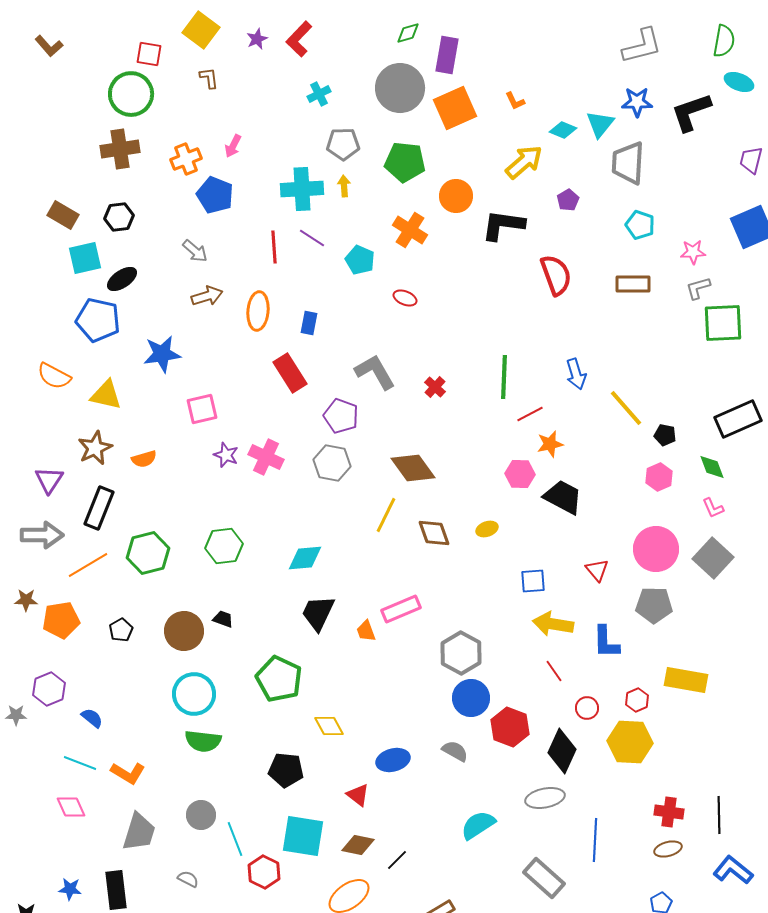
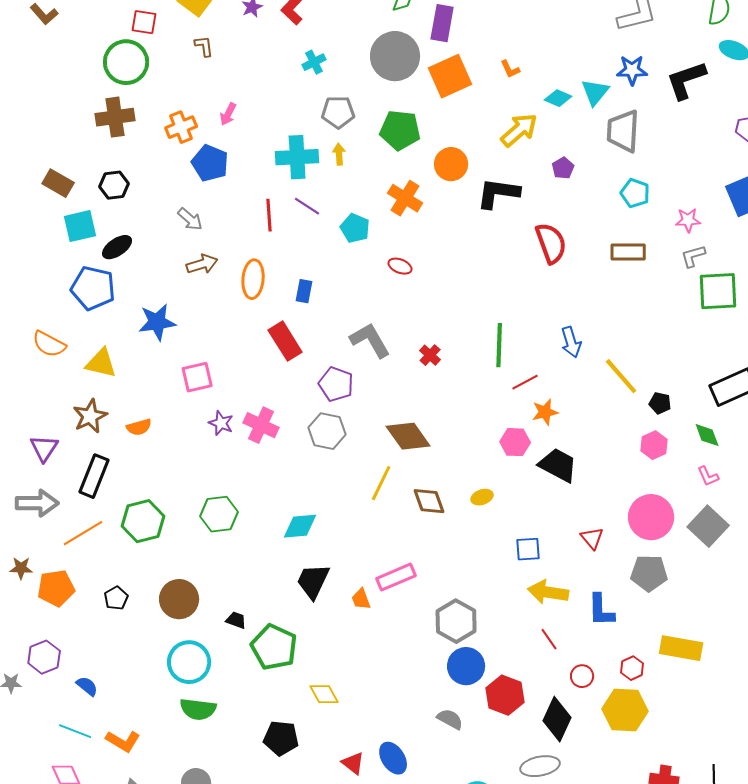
black trapezoid: (223, 619) -> (236, 620), moved
blue ellipse: (393, 760) -> (393, 758), moved, turned 72

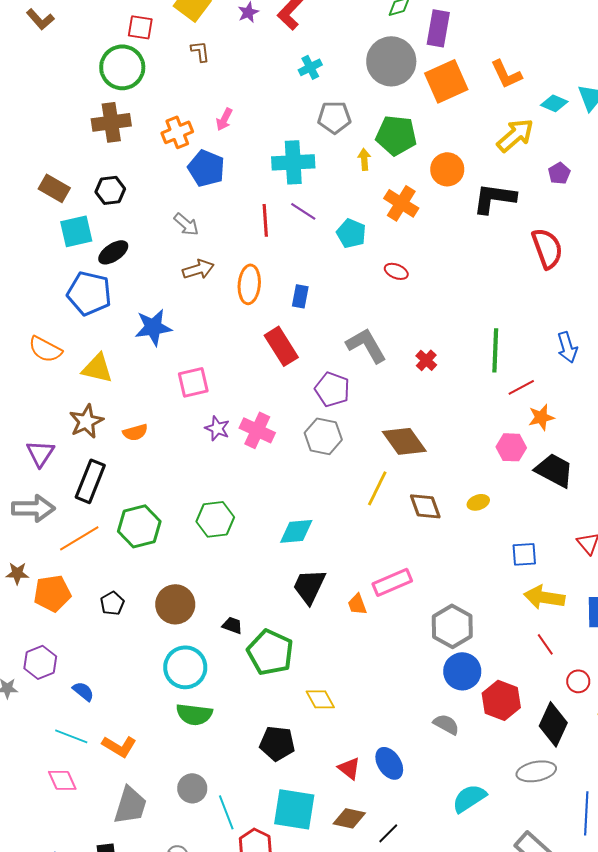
orange L-shape: (510, 69) -> (506, 74), size x1.6
yellow arrow: (339, 154) -> (364, 159), moved

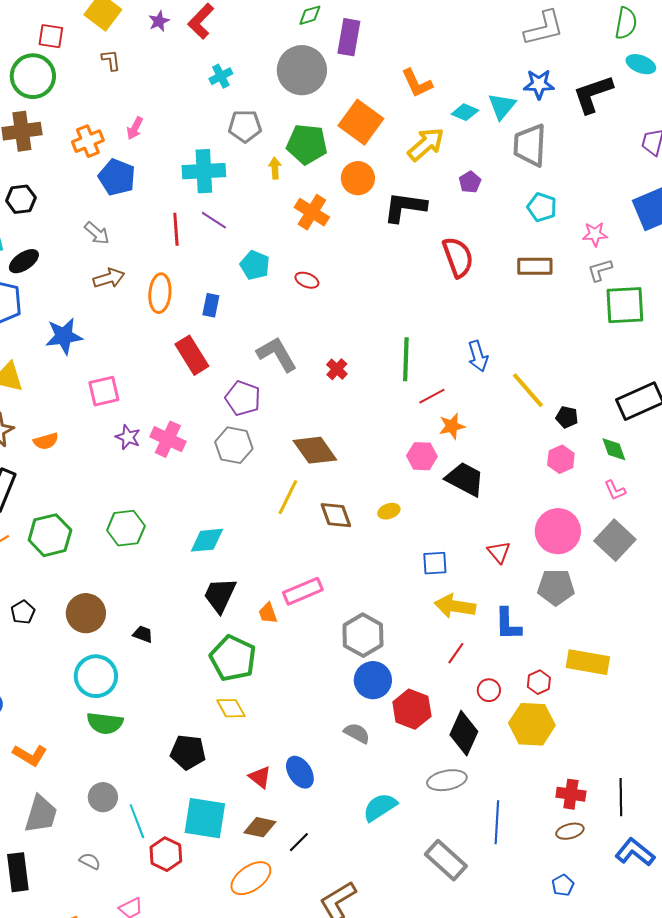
orange square: (446, 81) -> (361, 122), moved, turned -30
cyan pentagon: (351, 233) -> (255, 265), moved
red line: (545, 644) -> (456, 653), turned 70
green pentagon: (270, 652) -> (233, 658), moved

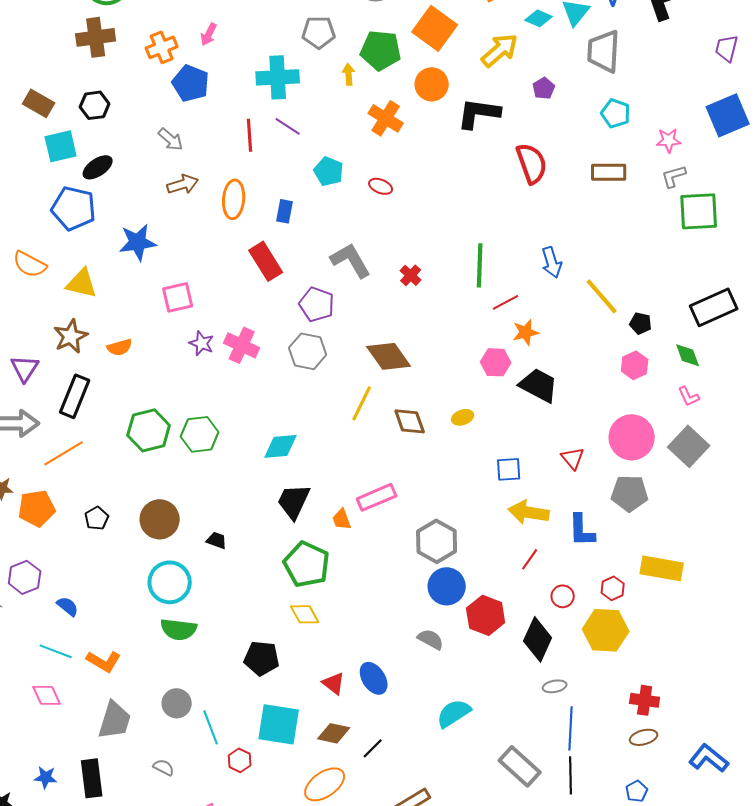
green hexagon: (50, 535) -> (149, 430), moved
gray ellipse: (447, 780) -> (555, 686), moved, size x0.6
black line: (621, 797) -> (571, 775), moved
red hexagon: (166, 854) -> (240, 760), size x0.7

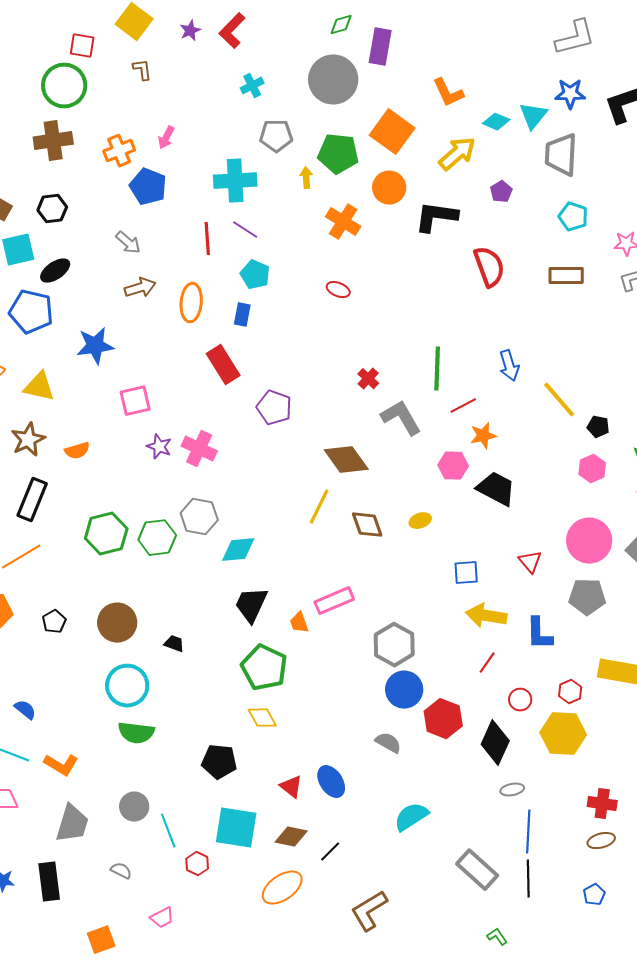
cyan pentagon: (329, 171) -> (255, 275), moved
gray L-shape: (351, 260) -> (401, 418), moved
gray hexagon: (308, 351) -> (199, 517), moved

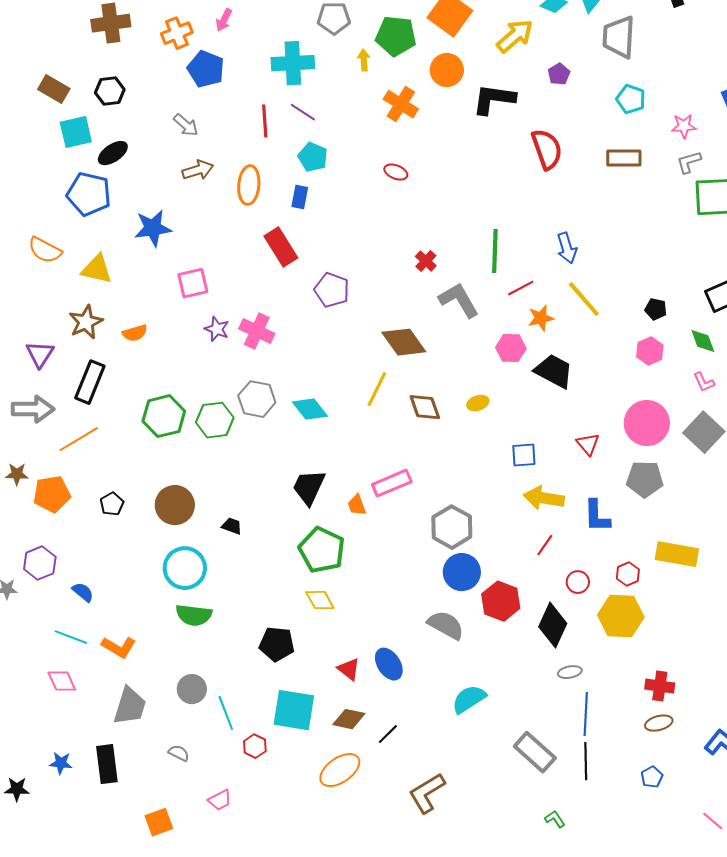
yellow line: (559, 400) -> (584, 299), moved
cyan diamond: (238, 550) -> (310, 409), moved, turned 57
gray semicircle: (388, 743) -> (446, 625), size x1.4

